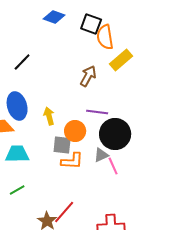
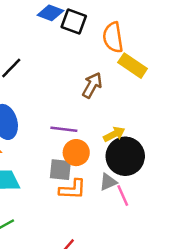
black square: (91, 24) -> (74, 21), moved
yellow rectangle: (121, 60) -> (133, 66), turned 75
purple line: (97, 112) -> (64, 129), moved
yellow arrow: (49, 116) -> (114, 134), moved, turned 78

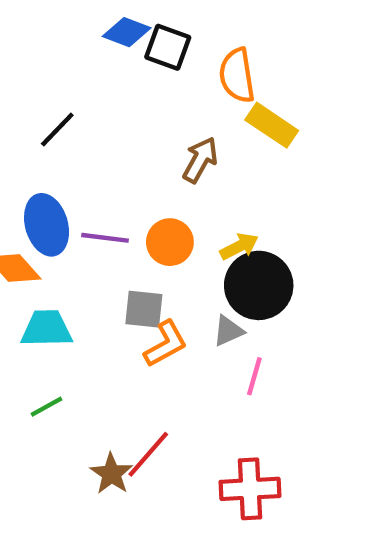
purple line: (64, 129) -> (105, 238), moved
orange circle: (76, 153) -> (170, 242), moved
orange L-shape: (73, 189) -> (166, 344), turned -32
pink line: (123, 195) -> (254, 376), moved, turned 40

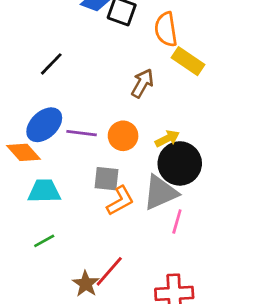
blue ellipse: (47, 225) -> (44, 125), turned 63
gray triangle: (228, 331) -> (160, 192), size x1.8

